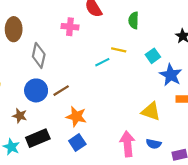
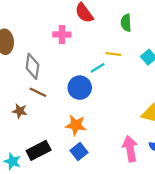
blue circle: (36, 90) -> (80, 88), moved
brown line: (61, 91) -> (38, 92), moved, turned 63
brown star: (20, 116) -> (20, 111), moved

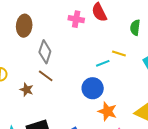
pink cross: (62, 35) -> (76, 19), moved
blue circle: (80, 88) -> (93, 88), moved
orange star: (76, 125) -> (107, 111), moved

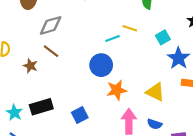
gray diamond: (45, 52) -> (51, 25), turned 55
orange star: (107, 111) -> (117, 90), turned -30

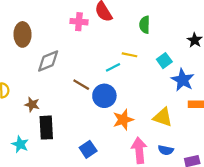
brown line: (51, 51) -> (81, 85), moved
black rectangle: (41, 107) -> (46, 128), moved, turned -70
cyan star: (14, 113) -> (20, 144), moved

